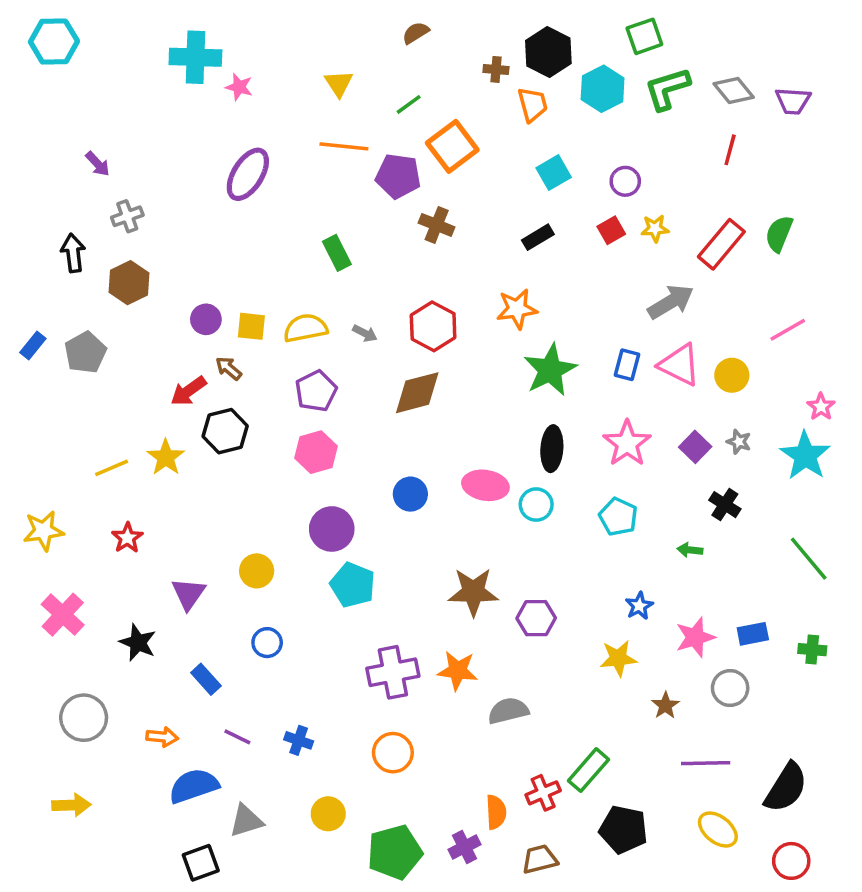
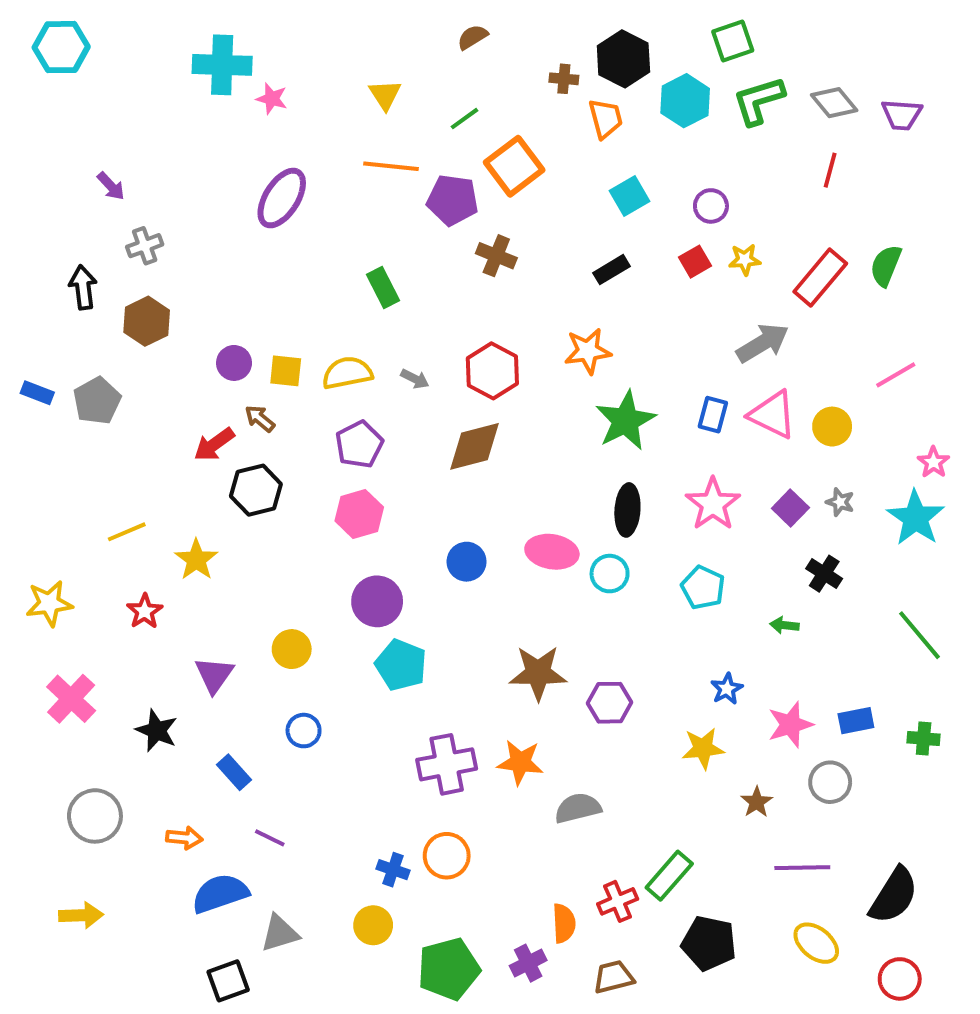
blue rectangle: (33, 346) -> (37, 393), turned 72
yellow star: (166, 457) -> (196, 560), moved
blue cross: (299, 740) -> (393, 870), moved

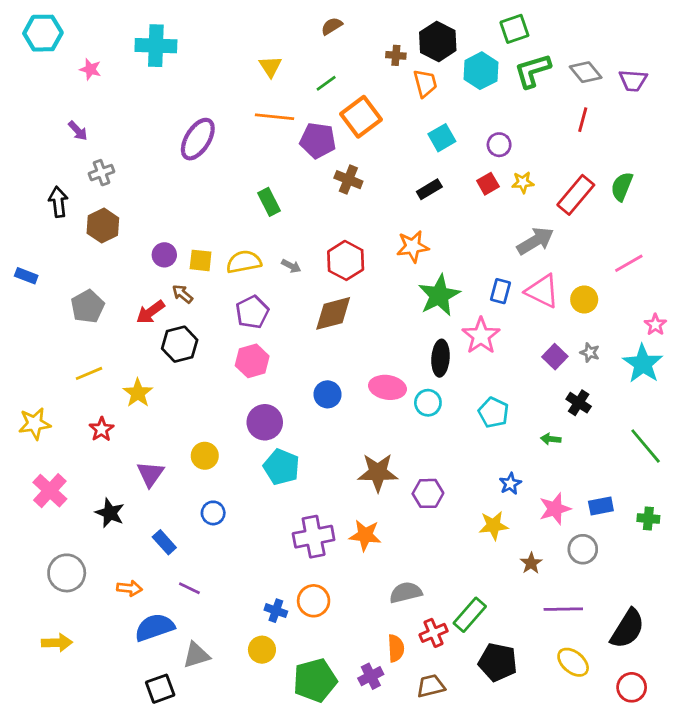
pink star: (272, 99) -> (90, 69), moved
gray pentagon: (97, 401) -> (88, 306), moved
pink star: (713, 504) -> (481, 336), moved
gray semicircle: (578, 808) -> (406, 592), moved

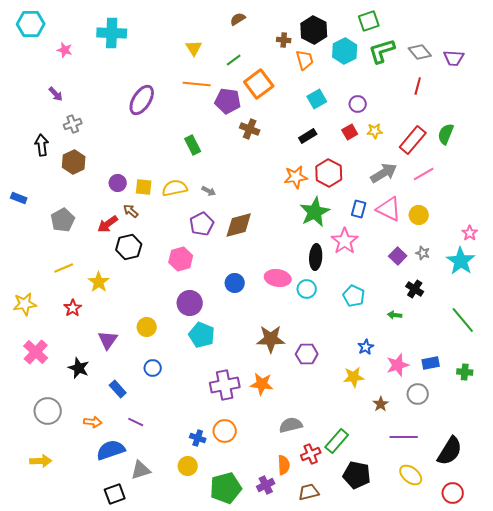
red hexagon: (346, 260) -> (329, 173), moved
pink line: (629, 263) -> (424, 174), moved
purple pentagon: (252, 312) -> (202, 224), moved

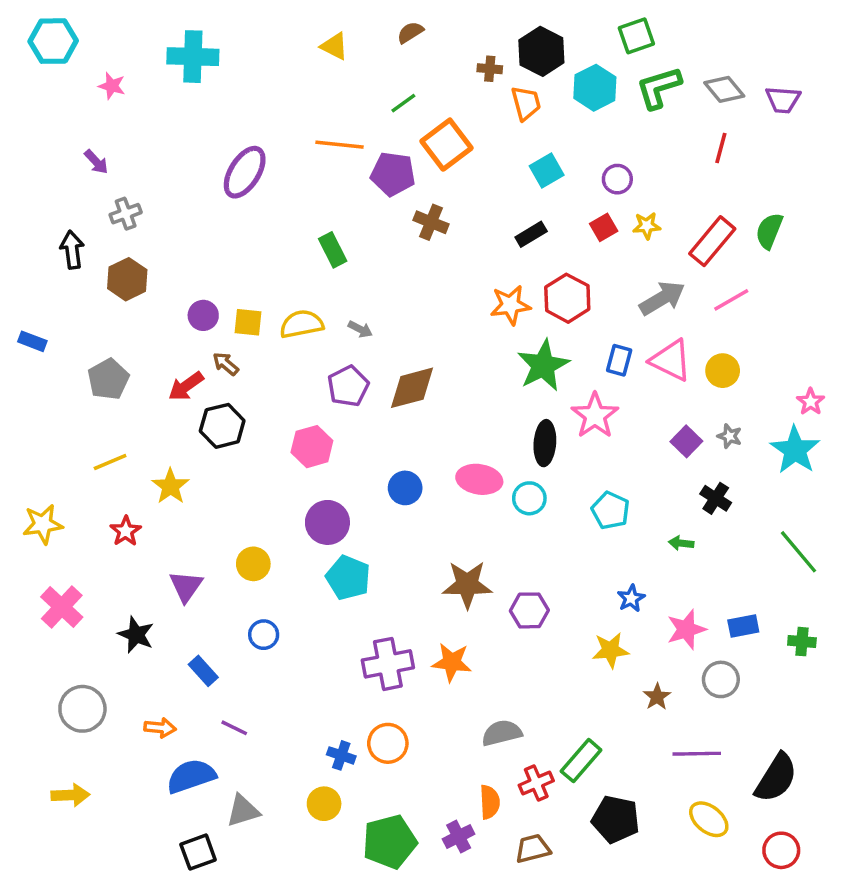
yellow triangle: (194, 48) -> (334, 46), moved, turned -30

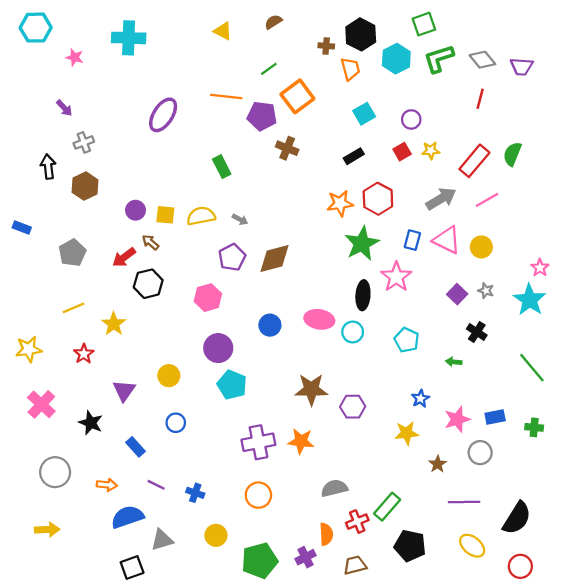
blue cross: (341, 755) -> (195, 493), moved

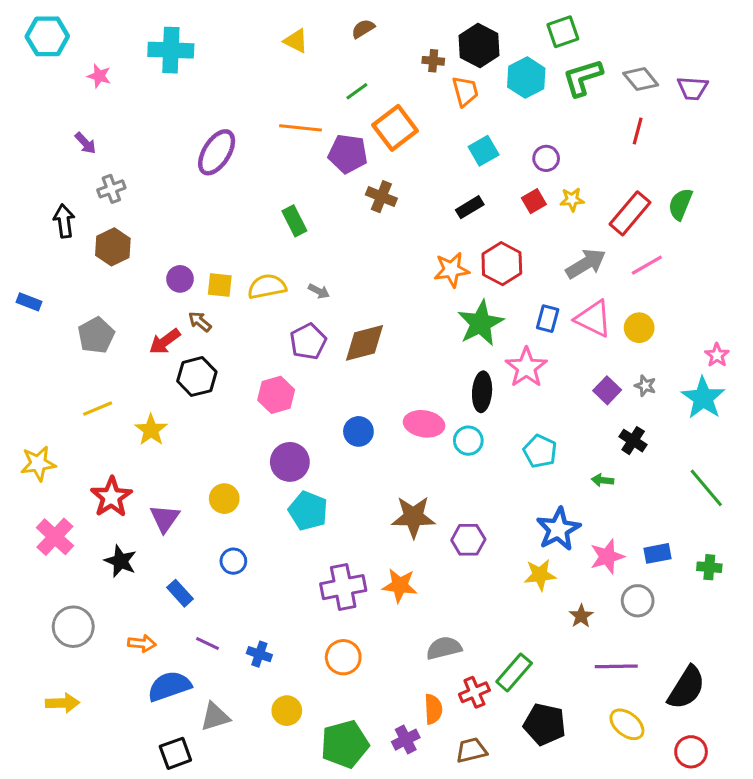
red star: (84, 354) -> (111, 497), moved, size x1.5
blue star: (420, 399) -> (558, 529), size x1.8

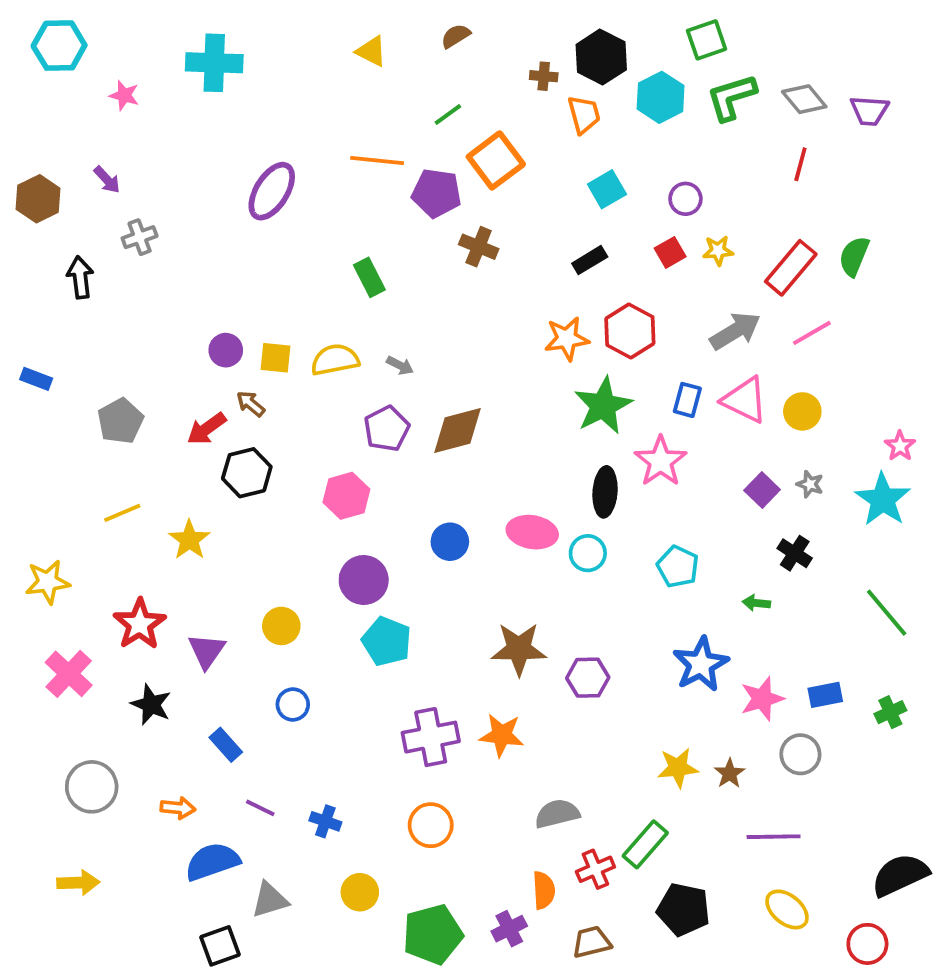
brown hexagon: (113, 247) -> (38, 199), moved
green cross: (709, 567) -> (890, 712), turned -30
yellow star: (540, 575) -> (678, 768), moved
black semicircle: (686, 688) -> (900, 875), moved, turned -147

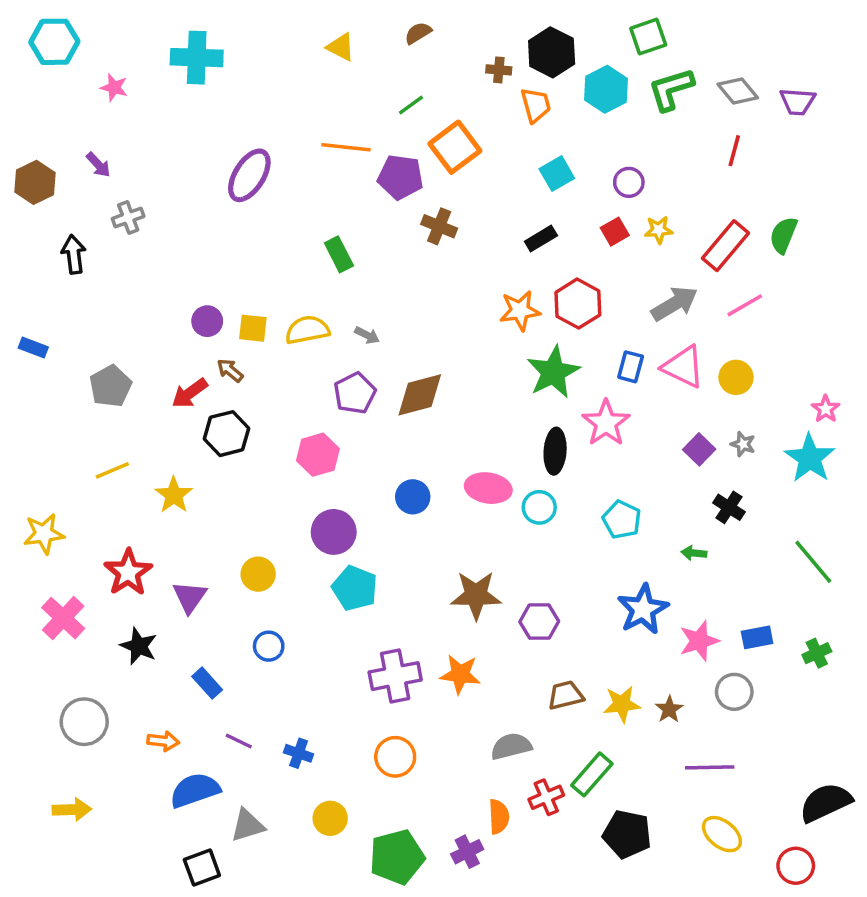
brown trapezoid: (592, 942) -> (566, 695), moved

